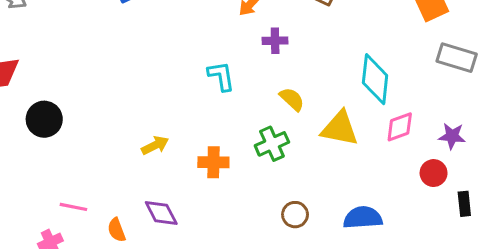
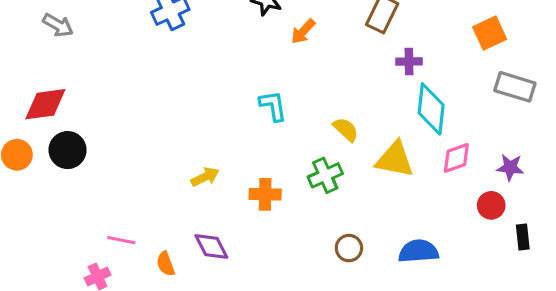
purple cross: (275, 41) -> (409, 62), moved
black circle: (44, 119) -> (68, 150), moved

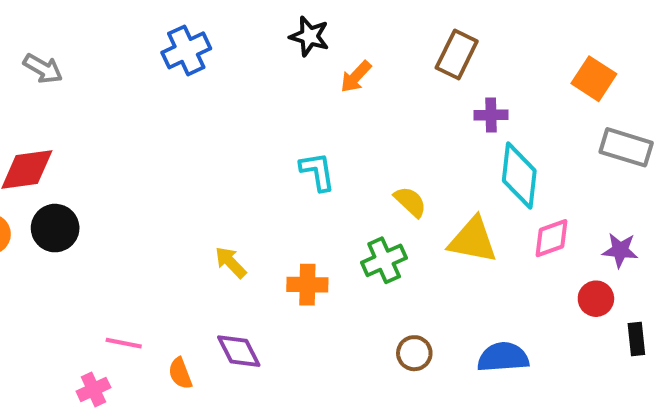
orange square: (490, 33) -> (594, 79), turned -32
yellow arrow: (205, 177) -> (231, 262), turned -108

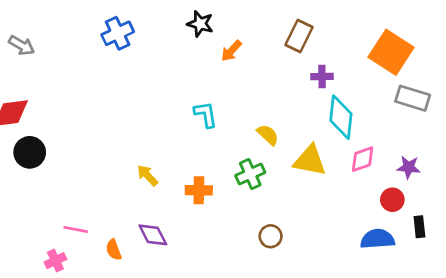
orange square: (594, 79) -> (391, 52), size x1.5
blue semicircle: (503, 357) -> (377, 239), moved

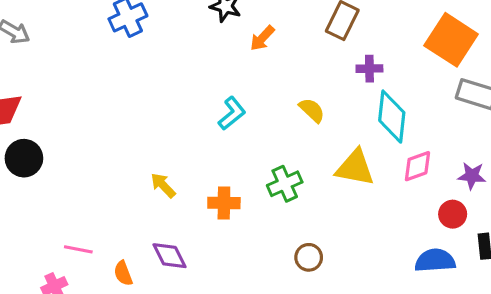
cyan L-shape: (206, 114) -> (232, 113), turned 60
yellow semicircle: (268, 135) -> (312, 110), moved

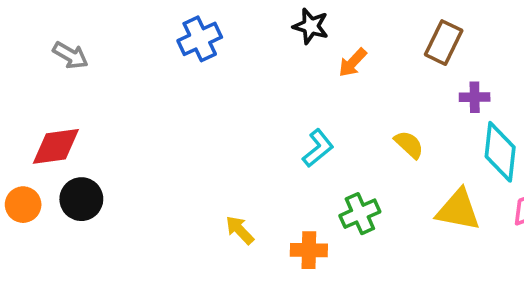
green cross: (285, 184) -> (360, 214), moved

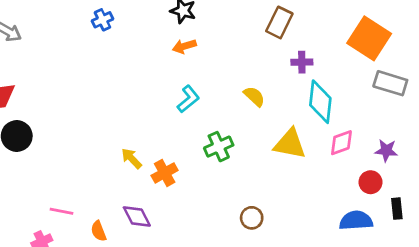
blue cross: (200, 39) -> (103, 20), size x0.7
orange arrow: (353, 63) -> (184, 46), moved, turned 30
orange cross: (309, 250) -> (165, 173), moved, turned -30

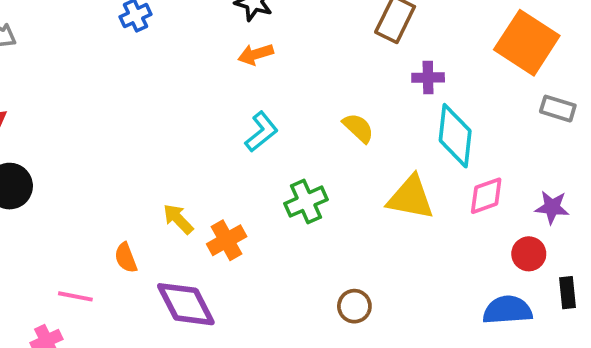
gray rectangle: (390, 83) -> (558, 109), size x0.7
purple diamond: (137, 217) -> (186, 304), size x1.4
orange semicircle: (99, 231) -> (126, 258), moved

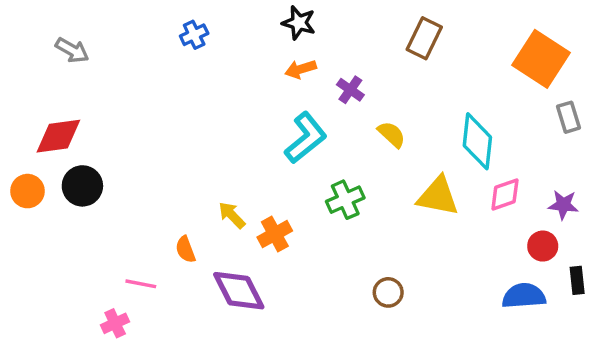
purple cross: (428, 78) -> (350, 90), moved, turned 36
gray rectangle: (558, 109) -> (568, 117), turned 56
cyan L-shape: (261, 132) -> (306, 138), size x1.4

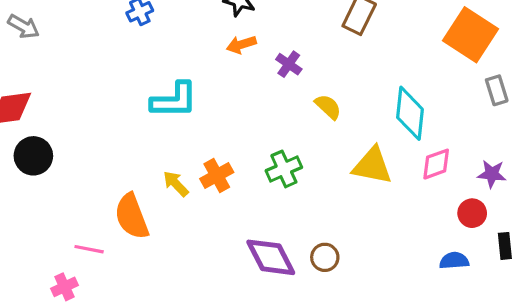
cyan L-shape: (306, 138) -> (174, 100), moved, turned 39
orange cross: (275, 234) -> (217, 175), moved
orange semicircle: (185, 249) -> (132, 216), size x1.8
purple diamond: (239, 291) -> (271, 257), moved
blue semicircle: (524, 296) -> (454, 261), size x0.7

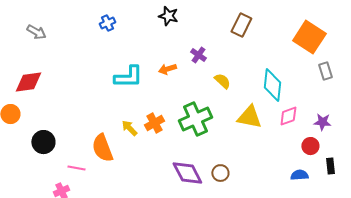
orange arrow: (241, 45) -> (167, 69), moved
black circle: (33, 156) -> (43, 142), moved
green cross: (284, 169) -> (195, 119), size x1.5

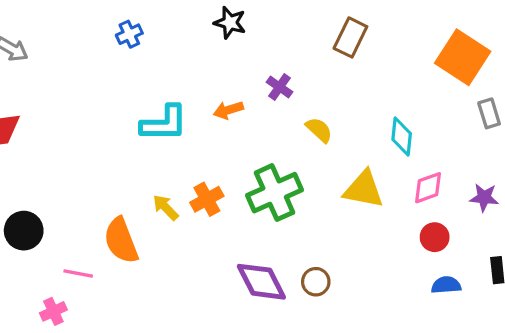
cyan diamond: (272, 85) -> (402, 136), size x0.7
red circle: (310, 146) -> (435, 237), moved

